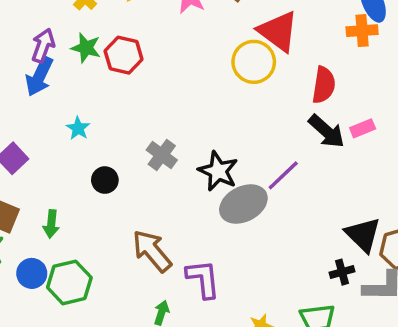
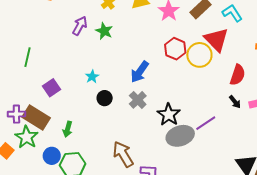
red hexagon: (124, 55) -> (175, 49), moved
blue arrow: (39, 76) -> (140, 72), moved
black arrow: (327, 131) -> (235, 102), size x0.6
black circle: (105, 180) -> (105, 98), moved

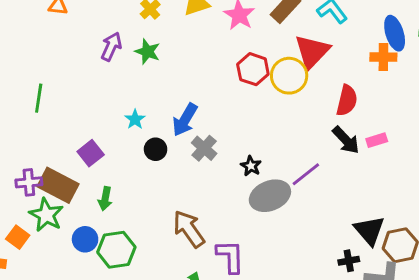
red triangle: (216, 40) -> (312, 52), turned 32
blue arrow: (140, 72) -> (185, 120), moved
purple square: (52, 88) -> (91, 153), moved
black arrow: (235, 102) -> (346, 140), size x1.5
black star: (169, 115) -> (251, 166), size x0.6

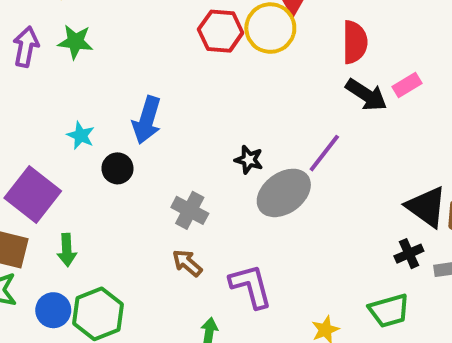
gray cross: (204, 148) -> (190, 210), moved
purple square: (91, 153) -> (33, 195), size x1.5
brown arrow: (189, 229) -> (187, 263), size x0.6

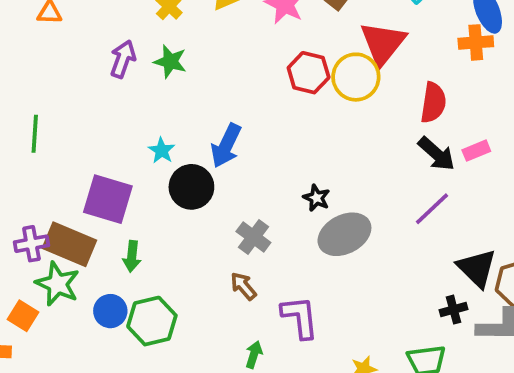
purple line: (324, 153) -> (432, 209), moved
black circle: (117, 168) -> (191, 187), size x1.5
purple square: (33, 195) -> (108, 199), turned -30

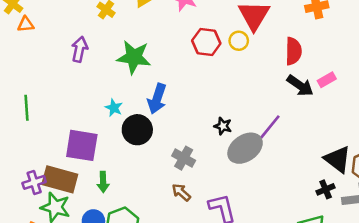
green star: (170, 61) -> (134, 57), moved, size x1.5
yellow circle: (356, 77) -> (239, 41), size x0.6
purple line: (432, 209) -> (270, 127), moved

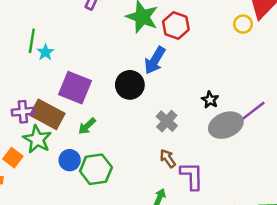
red hexagon: (206, 42) -> (176, 25), moved
cyan star: (114, 108) -> (45, 52), moved
green arrow: (103, 182) -> (87, 126), turned 36
brown arrow: (181, 192) -> (168, 158), moved

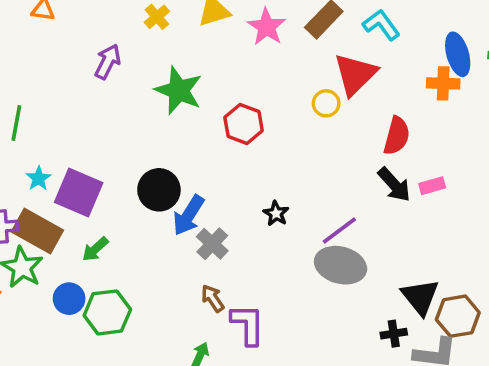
red hexagon: (176, 25) -> (244, 124), moved
cyan star: (45, 52) -> (39, 178), moved
blue arrow: (155, 60) -> (189, 215), moved
gray ellipse: (226, 125) -> (341, 265), moved, turned 36

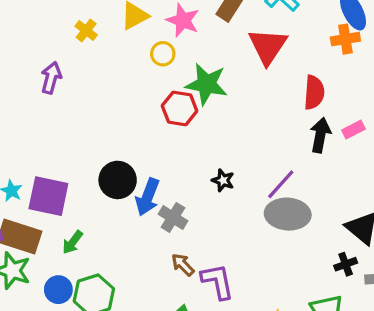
green star: (179, 90) -> (207, 84), moved
yellow circle: (326, 103) -> (163, 54), moved
black arrow: (394, 185) -> (320, 135), turned -116

